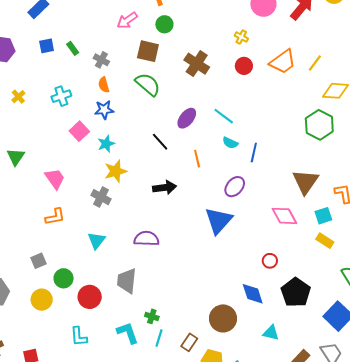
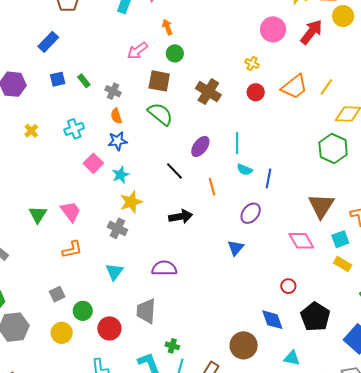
cyan line: (224, 116) -> (237, 143), turned 55
green triangle: (16, 157) -> (38, 215), moved
blue triangle: (219, 221) -> (236, 248), size x0.6

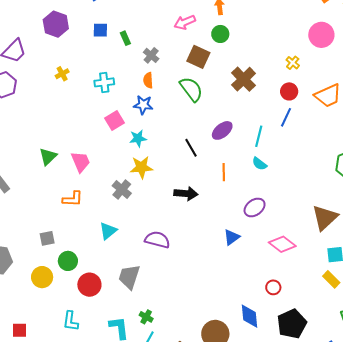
blue line: (269, 178) -> (286, 117), moved
pink diamond: (301, 241) -> (282, 244), moved, turned -36

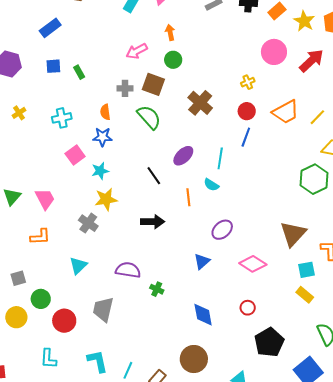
gray cross: (151, 55) -> (125, 88), moved, turned -35
yellow cross: (293, 63) -> (248, 82), turned 32
cyan semicircle: (259, 164) -> (211, 185), moved
blue diamond: (250, 316) -> (203, 315), moved
green cross: (146, 317) -> (157, 289), moved

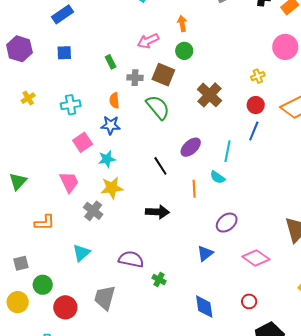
green rectangle: (79, 72) -> (111, 62), moved
pink trapezoid: (45, 199) -> (69, 182), moved

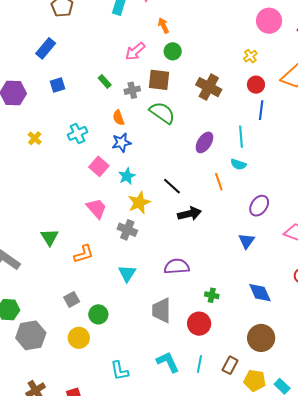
black line: (160, 166) -> (172, 186), moved
green triangle: (18, 181) -> (50, 237), moved
green cross: (159, 279) -> (212, 295), moved
red circle: (65, 307) -> (199, 324), moved

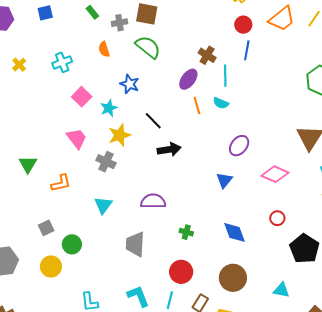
brown cross: (209, 87) -> (207, 55), moved, size x0.7
blue star: (121, 143) -> (130, 84), moved, turned 30
orange line: (219, 182) -> (197, 105), moved
red circle: (199, 324) -> (181, 272), moved

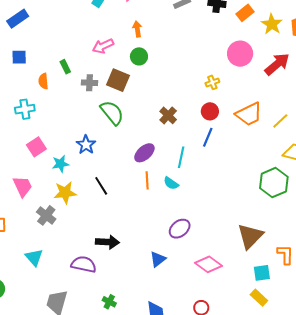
orange semicircle: (104, 49) -> (43, 81), moved
brown cross: (207, 55) -> (168, 115), moved
black arrow: (169, 149) -> (107, 242), moved
cyan triangle: (103, 205) -> (34, 257), turned -30

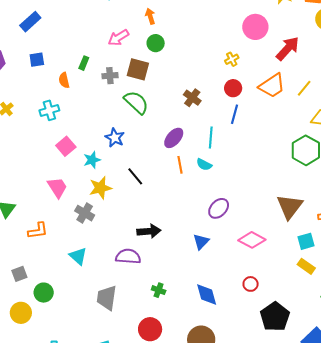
red arrow: (277, 64) -> (288, 49), moved
green rectangle: (65, 67) -> (84, 63), turned 56

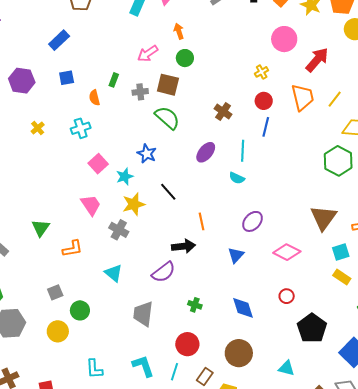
orange trapezoid: (272, 86) -> (303, 97), turned -68
orange line: (180, 165) -> (201, 221), moved
purple semicircle: (128, 256) -> (163, 272), turned 140

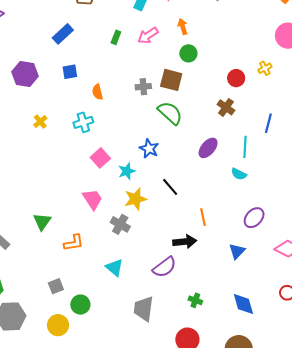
pink arrow: (148, 54) -> (148, 36), moved
green rectangle: (114, 80) -> (116, 37), moved
red circle: (264, 101) -> (236, 78), moved

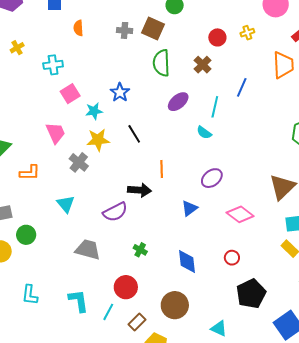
green semicircle: (170, 113) -> (161, 63), moved, turned -144
cyan cross: (83, 122) -> (53, 65), moved
gray trapezoid: (144, 309) -> (88, 249), turned 88

